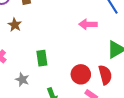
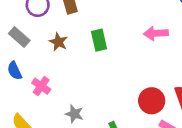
green rectangle: (42, 58) -> (99, 40), moved

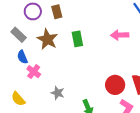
brown star: (58, 42) -> (47, 39), size x1.5
blue semicircle: (15, 71) -> (22, 57), moved

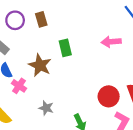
brown star: (47, 39) -> (40, 65), moved

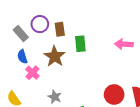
brown rectangle: (41, 19) -> (60, 29), moved
purple circle: (15, 20) -> (40, 24), moved

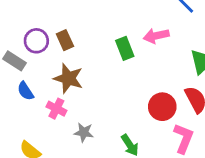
green rectangle: (80, 44) -> (125, 48), moved
pink cross: (32, 73) -> (56, 109), moved

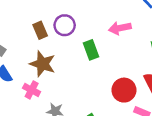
purple circle: (36, 41) -> (65, 25), moved
green rectangle: (125, 48) -> (91, 50), moved

